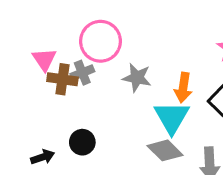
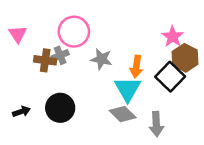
pink triangle: (44, 59) -> (18, 34), moved
black circle: (82, 142) -> (60, 108), size x1.5
black arrow: (43, 157) -> (21, 112), moved

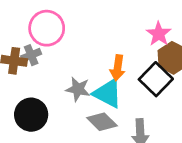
gray star: (101, 59) -> (78, 89), moved
cyan triangle: (128, 89) -> (108, 93), turned -32

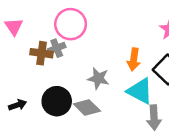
cyan triangle: (108, 93) -> (140, 91), moved
gray diamond: (102, 122) -> (87, 107), moved

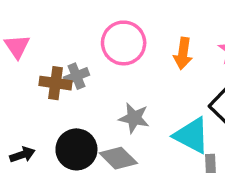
pink circle: (71, 24) -> (124, 43), moved
orange arrow: (134, 59) -> (183, 53), moved

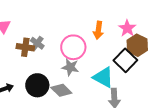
pink circle: (124, 43) -> (73, 47), moved
gray cross: (76, 76) -> (37, 43), turned -32

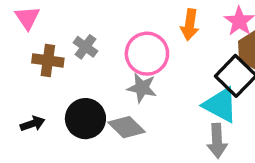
brown cross: (25, 47) -> (48, 60), moved
cyan triangle: (103, 77) -> (220, 105), moved

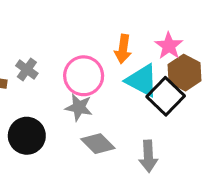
cyan triangle: (220, 105) -> (142, 81), moved
gray diamond: (126, 127) -> (98, 144), moved

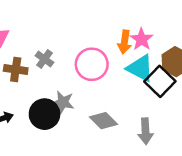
pink star: (169, 46) -> (142, 39), moved
gray star: (79, 107) -> (63, 102), moved

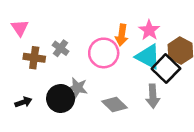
orange arrow: (124, 42) -> (122, 35), moved
gray arrow: (145, 131) -> (153, 96), moved

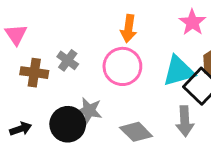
pink star: (149, 30) -> (192, 22), moved
orange arrow: (122, 35) -> (129, 28), moved
cyan triangle: (148, 57) -> (179, 71), turned -44

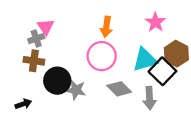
pink triangle: (16, 35) -> (46, 27), moved
gray cross: (68, 60) -> (36, 39), moved, turned 35
black circle: (68, 124) -> (57, 81), moved
gray diamond: (136, 132) -> (119, 89), moved

